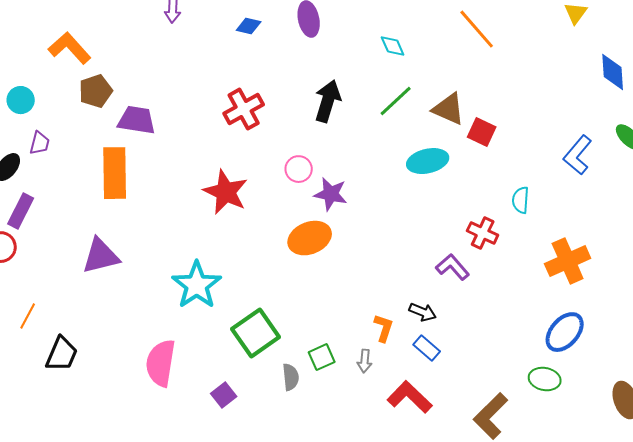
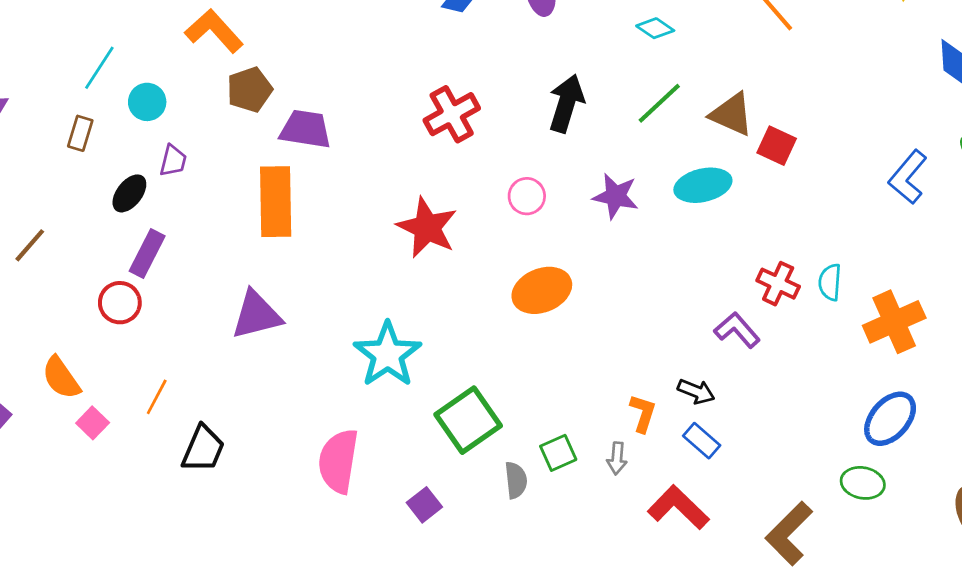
cyan diamond: (393, 46) -> (655, 28), turned -32
purple star: (331, 194) -> (616, 196), moved
cyan semicircle: (521, 200) -> (830, 282), moved

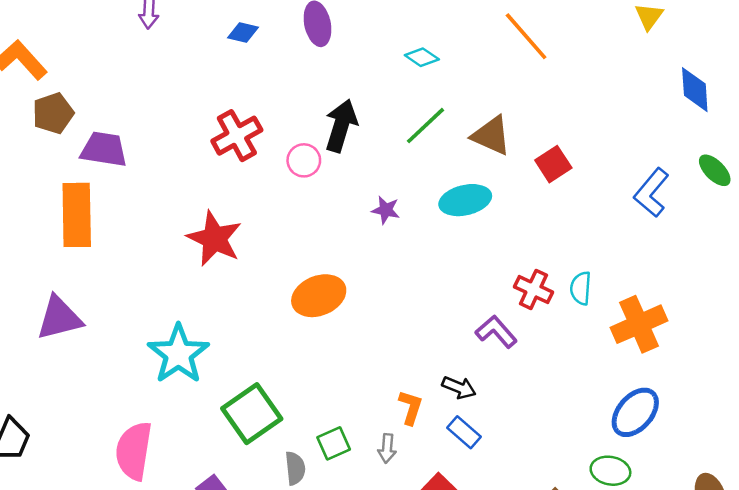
red square: (777, 146) -> (553, 164), moved, turned 32
pink circle: (527, 196) -> (304, 160), moved
purple star: (616, 196) -> (386, 210), size x0.7

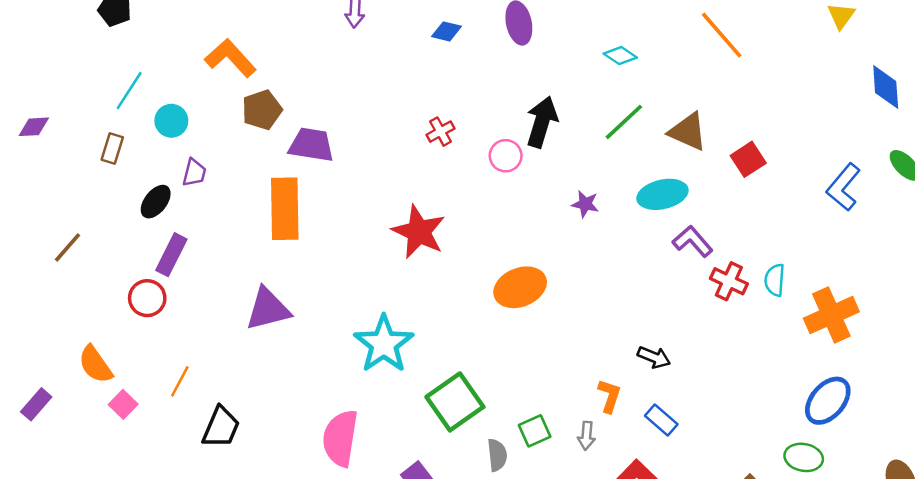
red cross: (237, 136) -> (440, 132), size x0.6
purple L-shape: (496, 332) -> (693, 241), moved
black arrow: (459, 388) -> (654, 357), moved

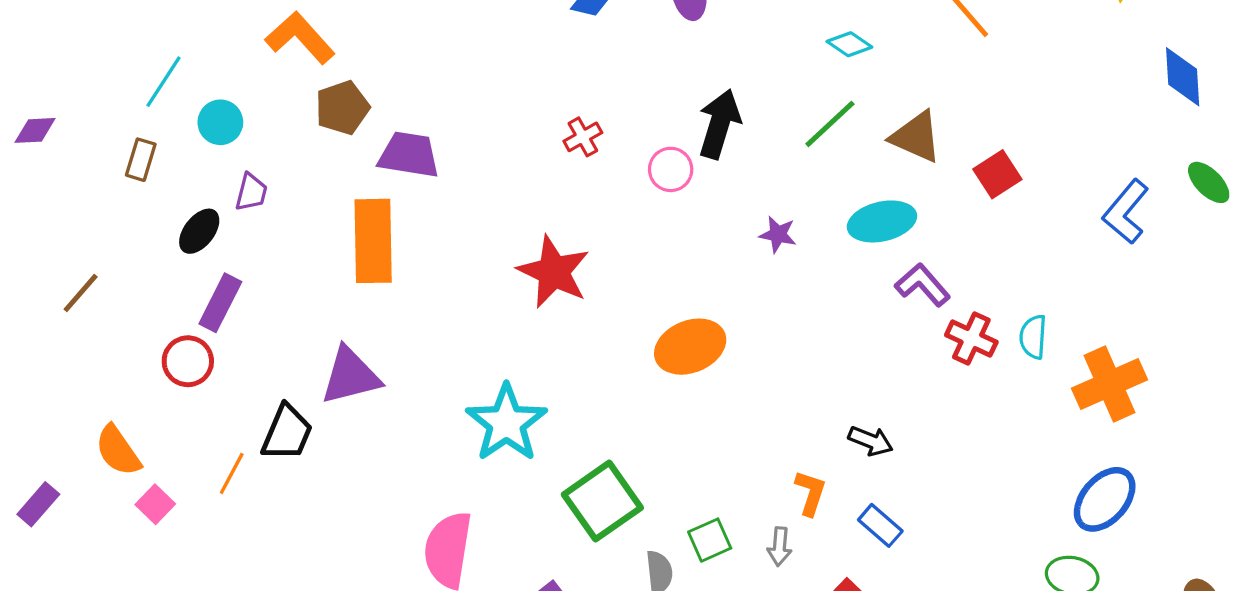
cyan diamond: (620, 56) -> (849, 44), moved
black trapezoid: (221, 427) -> (287, 433), moved

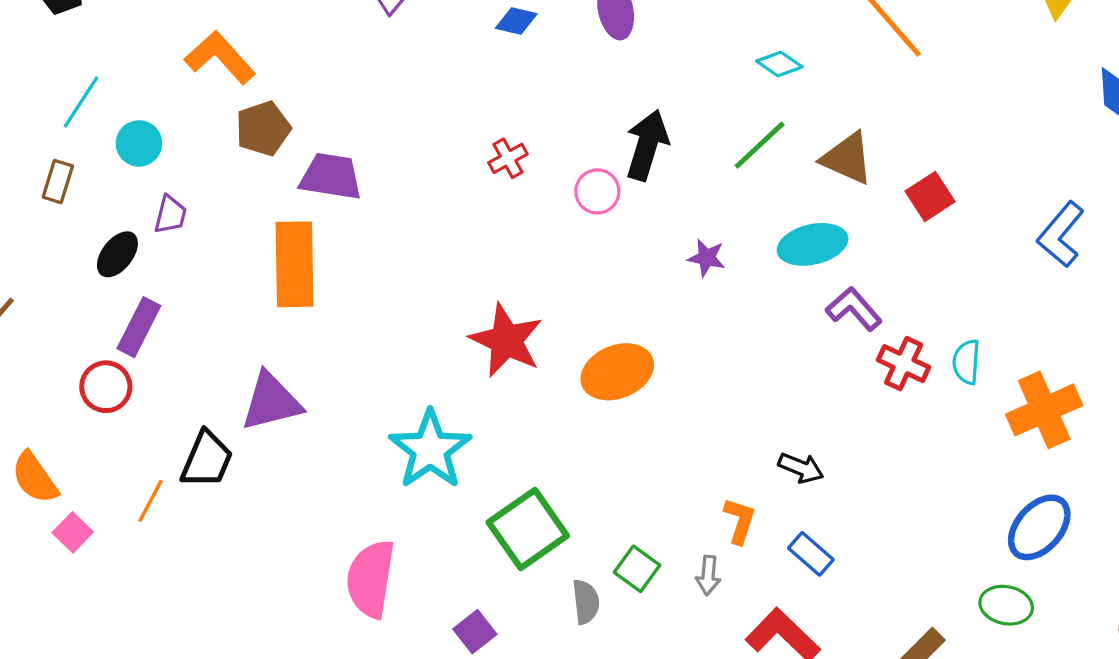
red star: (554, 272) -> (506, 340), moved
green square: (710, 540) -> (637, 569), turned -30

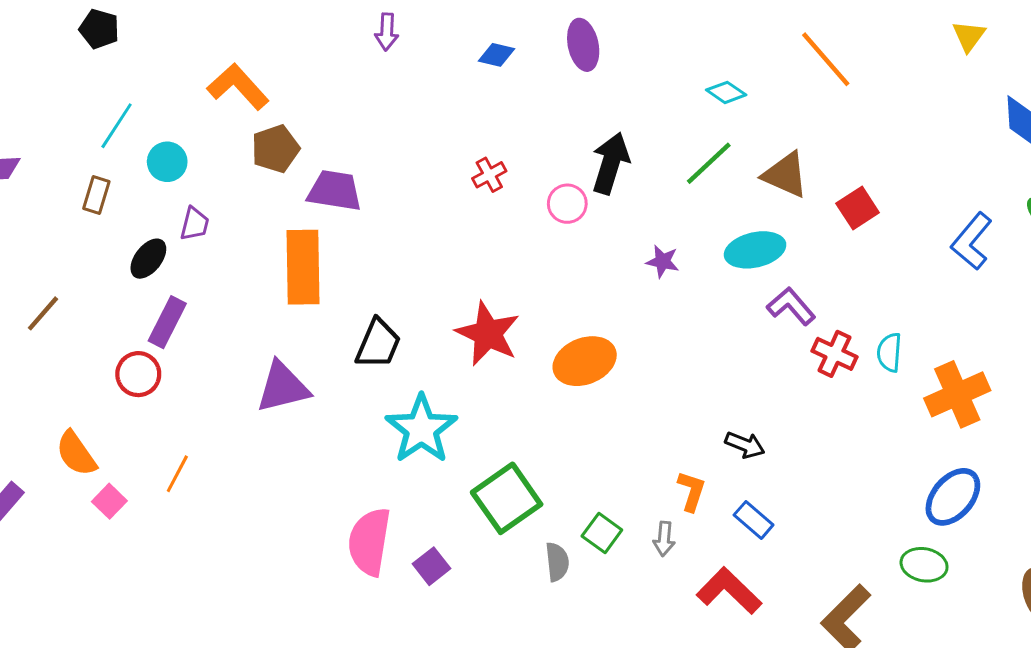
black trapezoid: (207, 460) -> (378, 344), moved
purple square: (475, 632) -> (431, 566), moved

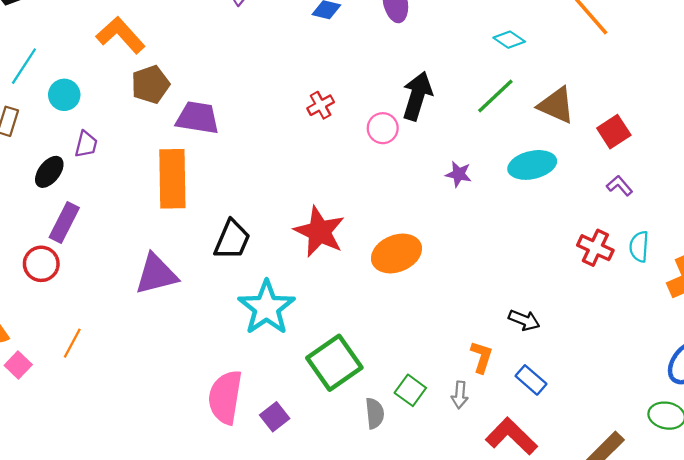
purple L-shape: (791, 306) -> (620, 186), moved, size x0.7

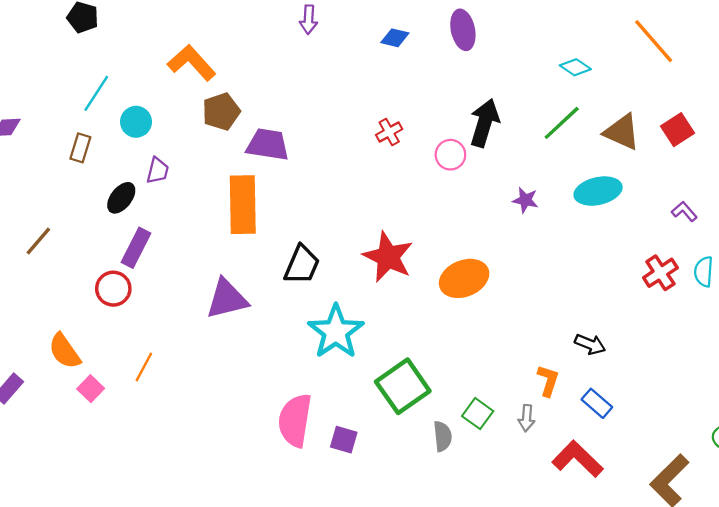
red square: (614, 132) -> (677, 130), moved
red cross: (595, 248) -> (660, 273), turned 32
purple square: (275, 417) -> (344, 440), turned -36

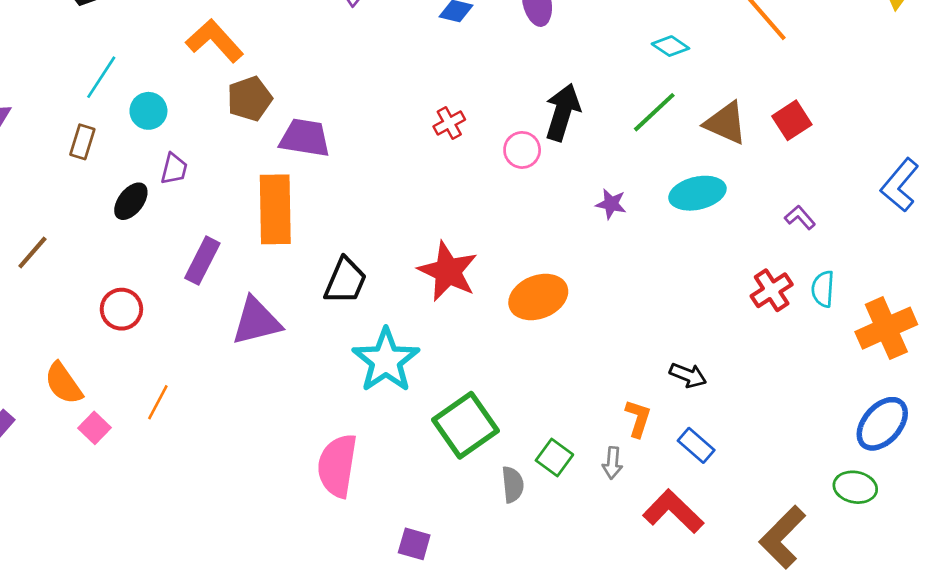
purple rectangle: (136, 248) -> (202, 261), moved
purple square: (344, 440) -> (414, 544), moved

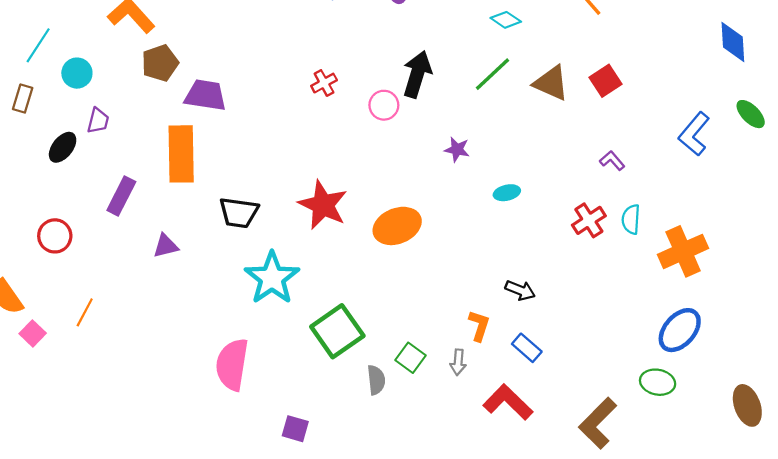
cyan ellipse: (697, 193) -> (507, 193), moved, size x0.6
black trapezoid: (345, 281) -> (239, 213), turned 75
purple triangle: (256, 321) -> (166, 246), size x0.6

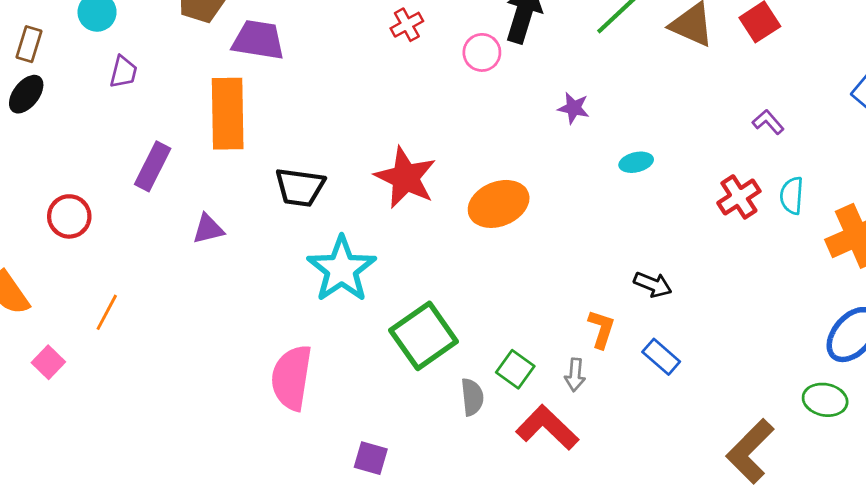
black ellipse: (63, 147) -> (26, 94), moved
pink square: (33, 333) -> (48, 362), moved
red L-shape: (508, 402) -> (547, 428), moved

